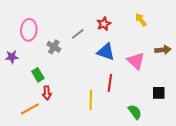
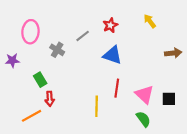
pink triangle: (136, 61) -> (144, 95), moved

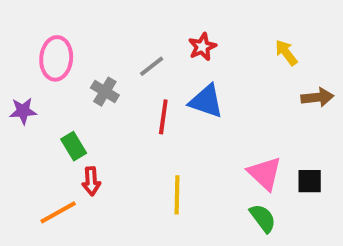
yellow arrow: (150, 21) -> (286, 53), moved
red line: (117, 88) -> (163, 117), moved

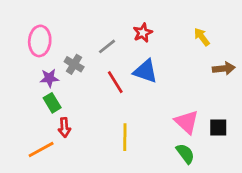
purple star: (23, 111) -> (49, 78), moved
red line: (163, 117) -> (115, 82), turned -40

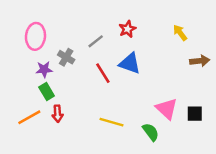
yellow line: (125, 137) -> (111, 122), turned -75
orange line: (41, 149) -> (29, 117), moved
green semicircle: (185, 154) -> (151, 132), moved

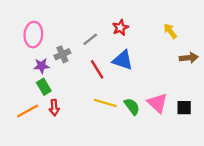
gray cross: (66, 57) -> (62, 54), turned 35
yellow line: (111, 122) -> (105, 103), moved
green semicircle: (151, 132) -> (132, 106), moved

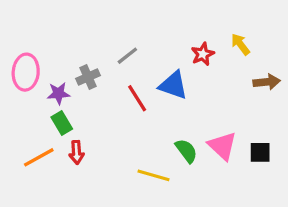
red star: (120, 28) -> (203, 54), moved
pink ellipse: (33, 35) -> (26, 72), moved
yellow line: (105, 103) -> (154, 175), moved

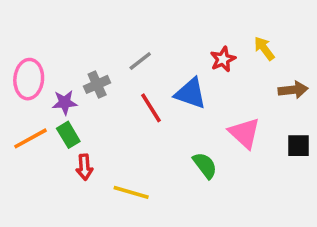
pink triangle: (222, 146) -> (244, 133), moved
black square: (260, 152) -> (298, 146), moved
orange line: (39, 157) -> (30, 138), moved
yellow line: (154, 175) -> (131, 192), moved

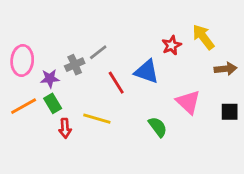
yellow arrow: (264, 48) -> (203, 37), size x1.4
gray line: (140, 61) -> (98, 52), moved
yellow line: (131, 192) -> (97, 119), moved

